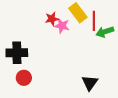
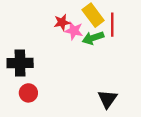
green arrow: (105, 32) -> (93, 38), moved

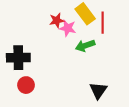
green arrow: (93, 38) -> (85, 46), moved

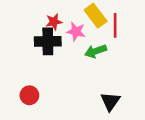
red star: (57, 20) -> (54, 22), moved
black cross: (18, 58) -> (48, 41), moved

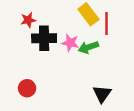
red star: (54, 22) -> (28, 20), moved
pink star: (76, 32) -> (70, 43), moved

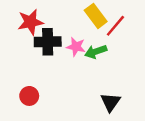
red star: (28, 20) -> (30, 22), size x1.5
red line: (107, 23) -> (115, 26), turned 40

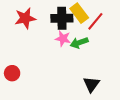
black cross: (48, 42) -> (62, 18), moved
red circle: (29, 96) -> (12, 73), moved

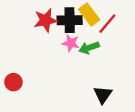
red star: (25, 18) -> (46, 20), moved

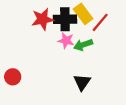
black triangle: (103, 95) -> (82, 82), moved

